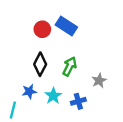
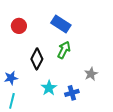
red circle: (42, 29) -> (19, 26), moved
green arrow: (70, 66) -> (64, 50), moved
blue star: (29, 91) -> (11, 78), moved

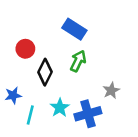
red circle: (19, 26) -> (25, 49), moved
blue cross: (72, 93) -> (88, 114), size x1.5
cyan line: (12, 101) -> (30, 115), moved

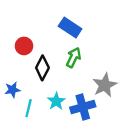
gray star: (111, 90) -> (105, 85), size x1.5

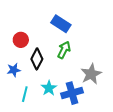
blue star: (12, 90) -> (14, 70), moved

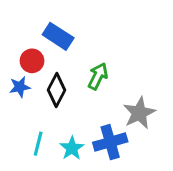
blue rectangle: (61, 24) -> (58, 36), moved
blue star: (14, 70) -> (20, 87), moved
cyan star: (49, 88) -> (72, 148), moved

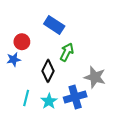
blue rectangle: (58, 36) -> (54, 25), moved
black diamond: (57, 90) -> (48, 71), moved
gray star: (139, 113) -> (95, 77), turned -30

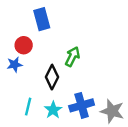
blue rectangle: (54, 25) -> (42, 19), moved, turned 42
gray star: (95, 77) -> (112, 111), moved

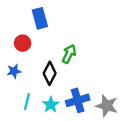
blue star: (15, 65) -> (14, 71), moved

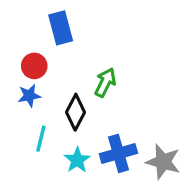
blue star: (14, 71) -> (29, 96), moved
cyan line: (27, 101) -> (41, 139), moved

